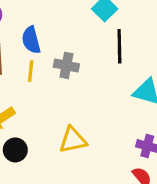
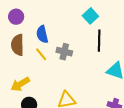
yellow line: (31, 71) -> (41, 54), turned -48

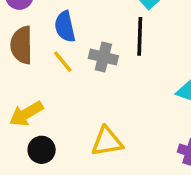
black line: (99, 41) -> (140, 36), moved

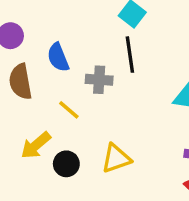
yellow line: (63, 62) -> (69, 110), moved
black circle: (42, 150) -> (66, 164), moved

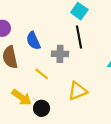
yellow arrow: (36, 145) -> (22, 97), turned -102
yellow triangle: (116, 158) -> (78, 91), moved

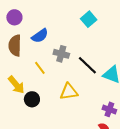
black line: (79, 37) -> (87, 65), moved, turned -50
blue semicircle: (33, 41) -> (40, 36), turned -114

